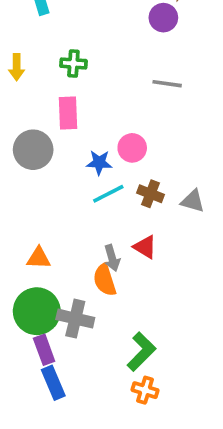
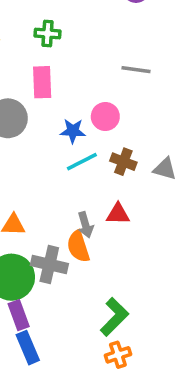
gray line: (167, 84) -> (136, 70), moved
red triangle: (145, 247) -> (118, 214), turned -30
gray cross: (75, 319) -> (49, 265), moved
orange cross: (145, 390) -> (118, 355), turned -35

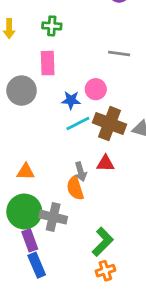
brown cross: (123, 162) -> (110, 124), size x1.6
gray cross: (49, 265) -> (53, 217), moved

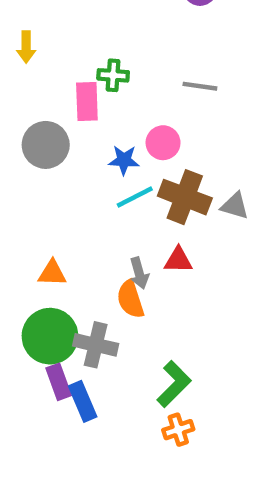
green cross: (52, 26) -> (113, 75), moved
blue rectangle: (37, 265) -> (83, 401), moved

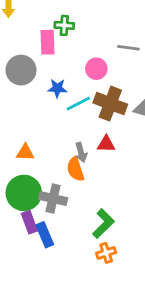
gray line: (200, 86) -> (128, 48), moved
blue star: (124, 160) -> (57, 88), moved

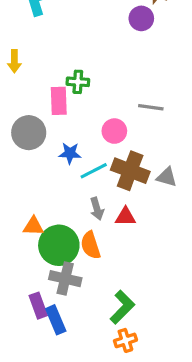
gray arrow: (81, 152) -> (97, 209), moved
green circle: (24, 193) -> (59, 245), moved

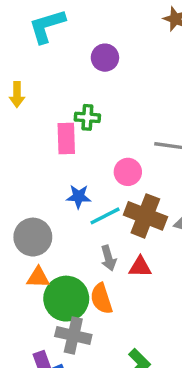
purple circle: (141, 18) -> (105, 58), moved
gray circle: (29, 133) -> (33, 237), moved

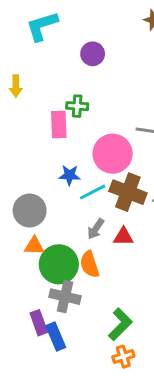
pink circle: (128, 172) -> (113, 154), size x1.6
gray arrow: (108, 258) -> (96, 229), turned 50

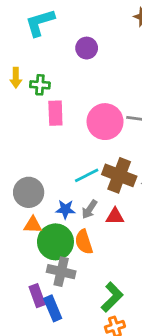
green cross: (77, 106) -> (40, 85), moved
pink circle: (113, 154) -> (105, 122), moved
blue star: (70, 175) -> (65, 209), moved

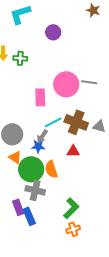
pink rectangle: (55, 113) -> (40, 97), moved
gray arrow: (89, 209) -> (42, 136), moved
orange triangle: (33, 225) -> (15, 157), turned 32

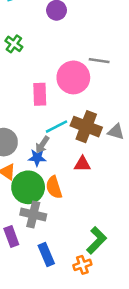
green cross: (20, 58) -> (14, 44), turned 32
gray line: (89, 82) -> (99, 61), moved
green L-shape: (71, 208) -> (97, 240), moved
blue rectangle: (29, 216) -> (46, 255), moved

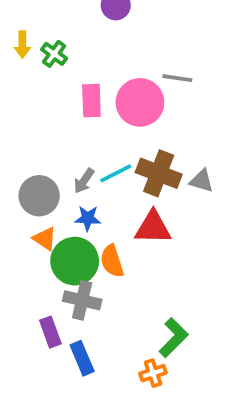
pink rectangle: (40, 94) -> (91, 101), moved
gray arrow: (42, 145) -> (84, 181), moved
red triangle: (82, 164) -> (153, 227), size x1.5
blue rectangle: (46, 255) -> (82, 358), moved

